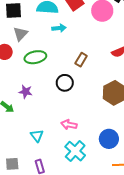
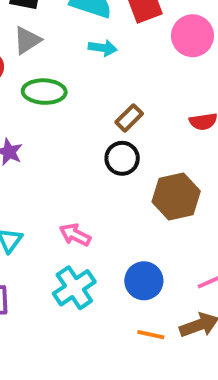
black circle: (65, 83) -> (122, 158), moved

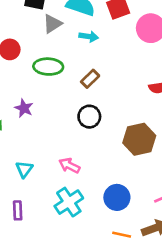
gray triangle: (27, 40) -> (52, 24), moved
brown rectangle: (129, 118) -> (90, 79), moved
black circle: (122, 158) -> (89, 117), moved

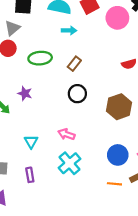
gray triangle: (52, 24) -> (12, 28), moved
blue circle: (117, 197) -> (118, 155), moved

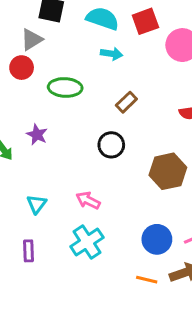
brown rectangle: (74, 64) -> (126, 102), moved

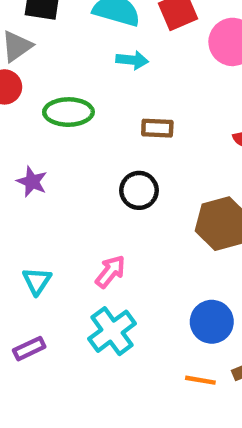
brown rectangle: (126, 102) -> (157, 128), turned 50
pink arrow: (88, 200) -> (110, 272), turned 105
purple rectangle: (29, 251) -> (29, 349), turned 70

